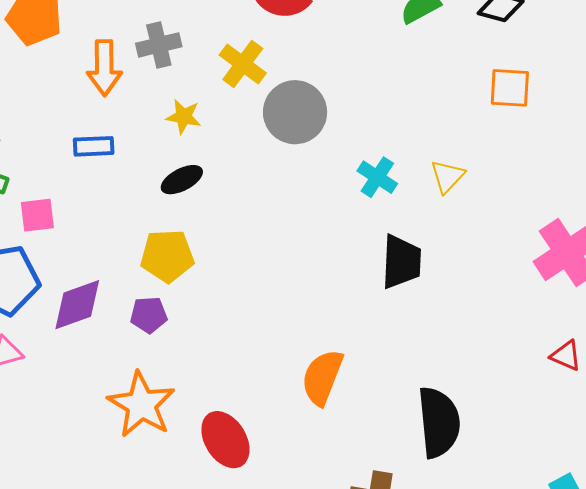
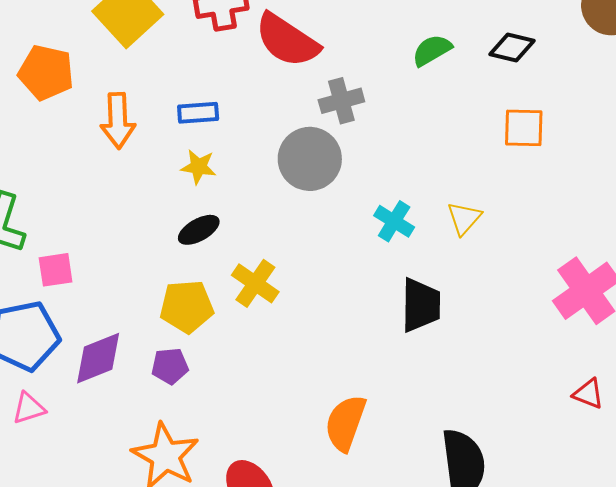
gray cross: (159, 45) -> (341, 101), moved
yellow cross: (243, 64) -> (255, 283), moved
blue rectangle: (94, 146) -> (198, 113), moved

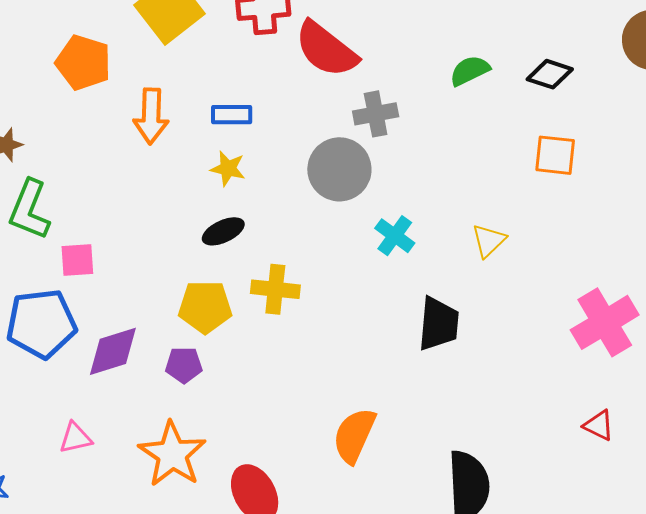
cyan cross: (394, 221) -> (395, 236), moved
yellow cross: (255, 283) -> (275, 289), turned -33
pink triangle: (29, 408) -> (75, 438), moved

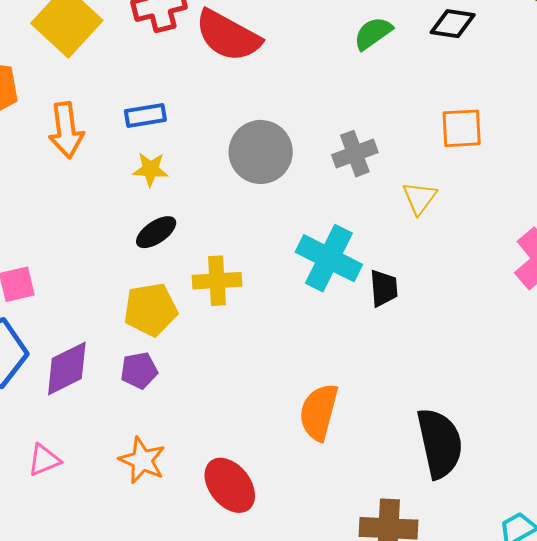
gray cross: (376, 114) -> (355, 154), moved
orange square: (555, 155) -> (462, 128), moved
cyan cross: (395, 236) -> (329, 258), moved, size x1.6
black trapezoid: (439, 324) -> (384, 288), size x0.7
orange star: (172, 454) -> (142, 460), size x0.7

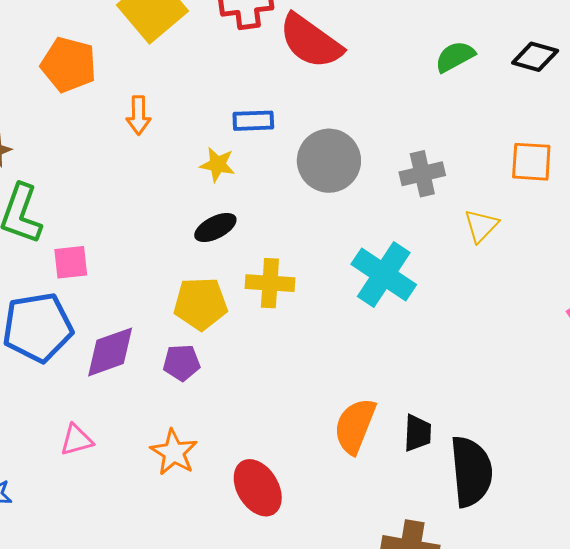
blue rectangle: (145, 116) -> (253, 121), moved
orange arrow: (66, 130) -> (138, 115), size x0.7
black trapezoid: (384, 288) -> (418, 433), moved

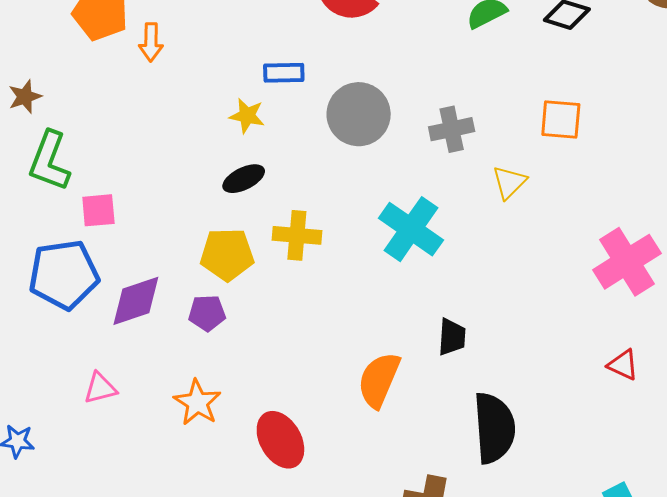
orange arrow: (138, 115) -> (151, 42), moved
black trapezoid: (418, 433) -> (452, 337), moved

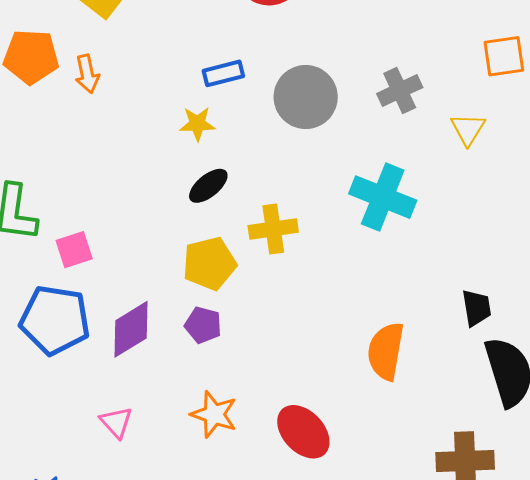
blue pentagon: (64, 275) -> (55, 320), turned 30
purple pentagon: (207, 313) -> (203, 325), turned 30
black trapezoid: (452, 337) -> (476, 308), moved
pink triangle: (100, 388) -> (116, 422), turned -45

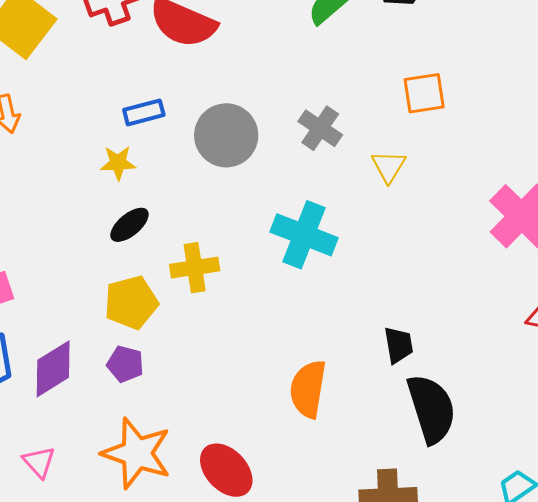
gray cross: (400, 91) -> (320, 128), turned -30
orange star: (214, 414) -> (137, 453), size x1.5

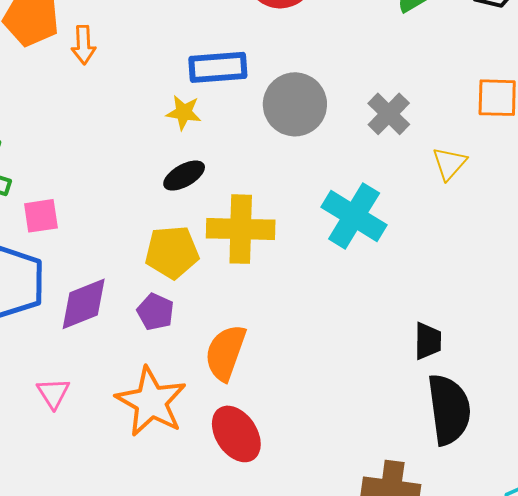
blue rectangle: (144, 112) -> (218, 67), size x1.4
yellow cross: (195, 268) -> (241, 229), size x1.4
orange semicircle: (308, 389) -> (225, 353), moved

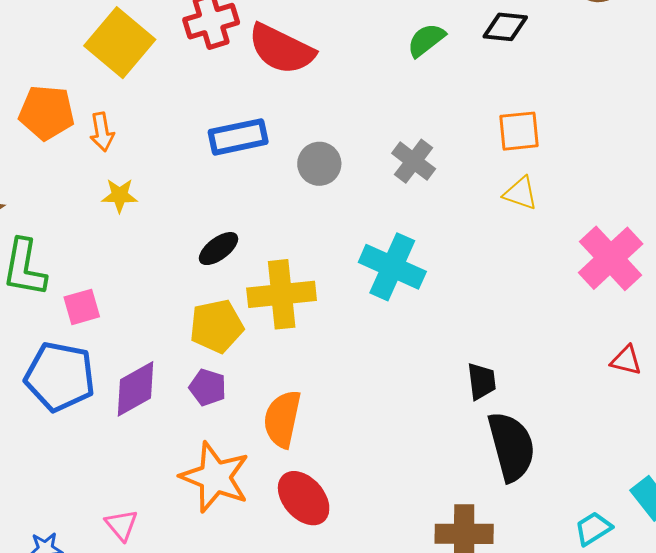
gray circle: (295, 104) -> (319, 164), size x0.7
yellow star: (184, 112) -> (120, 195), moved
yellow triangle: (449, 163) -> (520, 193), moved, turned -45
pink triangle: (53, 393) -> (121, 525), moved

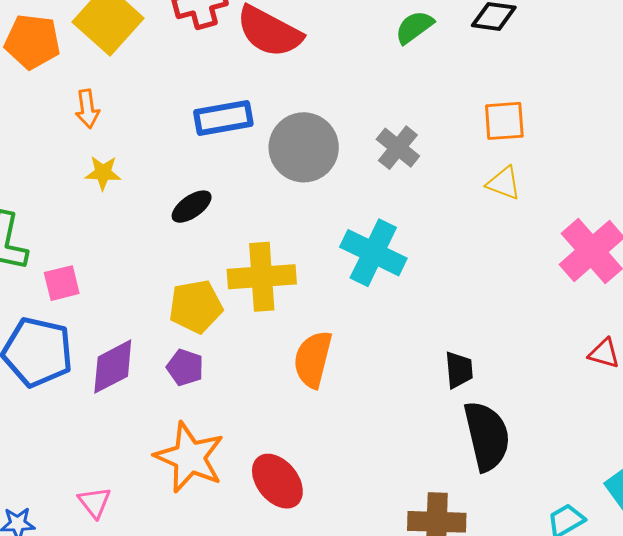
orange pentagon: (47, 113) -> (32, 42), moved
gray circle: (319, 164) -> (304, 147), size x1.6
black ellipse: (218, 249) -> (192, 207), moved
orange semicircle: (282, 419) -> (313, 359), moved

